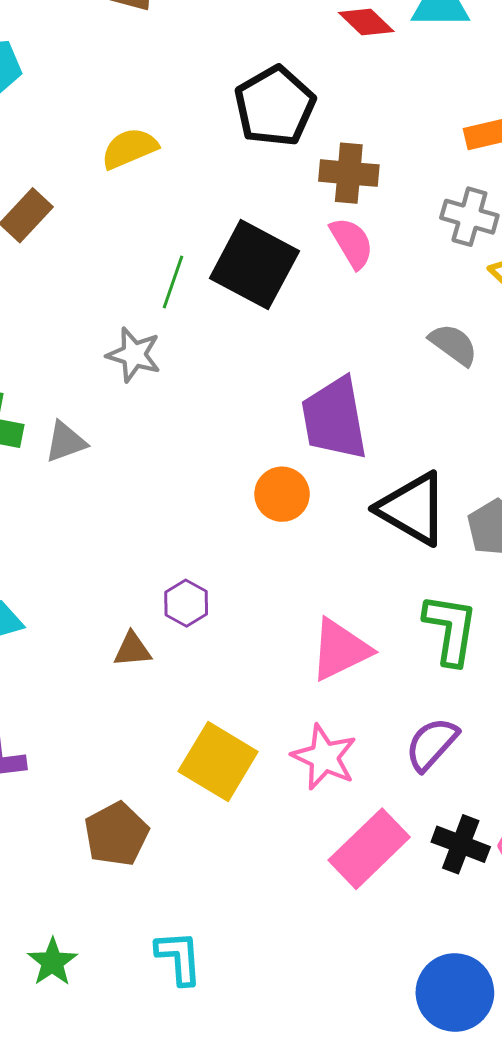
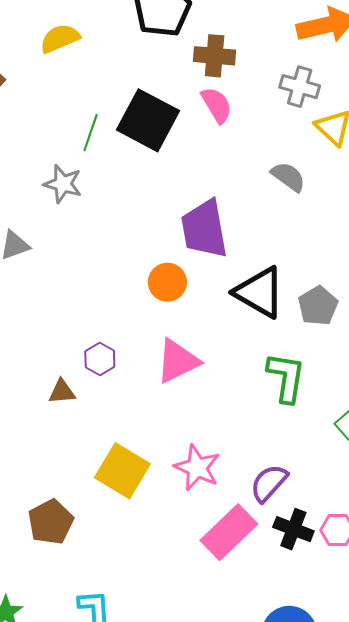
pink triangle: (340, 650) -> (178, 361), moved
purple semicircle: (432, 744) -> (269, 483), moved

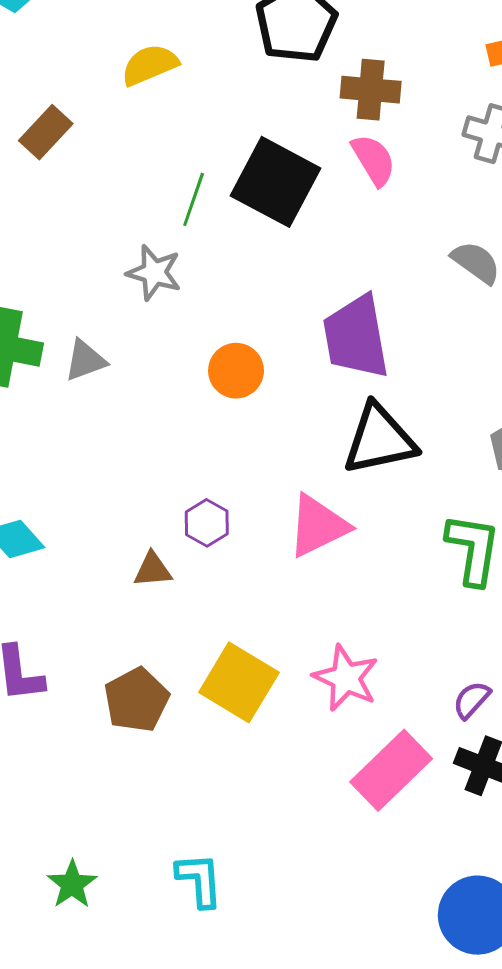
orange circle: (167, 282) -> (236, 371), moved
black triangle: (260, 292) -> (379, 439), moved, turned -42
purple semicircle: (269, 483) -> (472, 700), moved, size x0.7
brown pentagon: (51, 522) -> (137, 700), moved

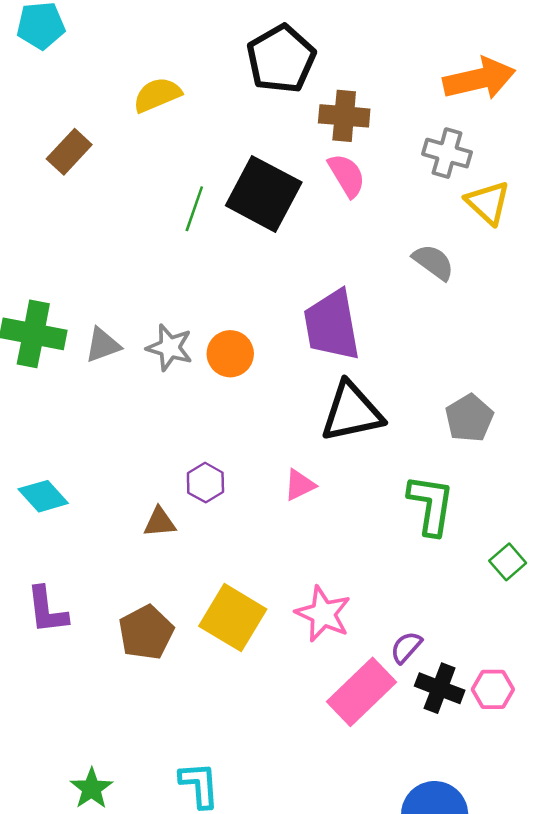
gray star: (154, 273) -> (170, 348), moved
pink triangle: (318, 526) -> (300, 485), size x0.6
purple semicircle: (472, 700) -> (406, 647), moved

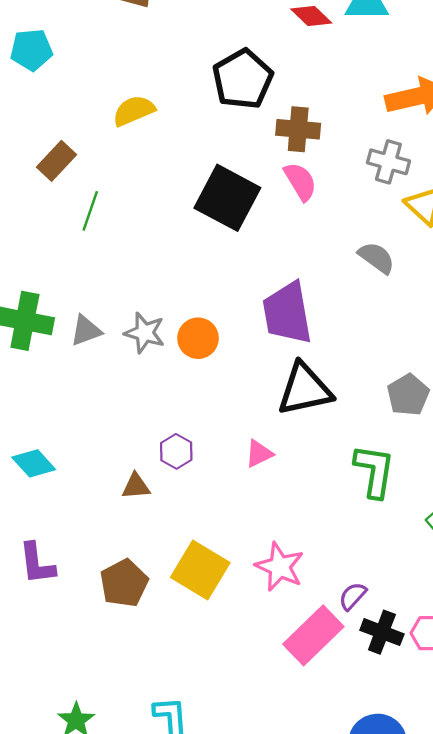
green line: (194, 209) -> (90, 211), moved

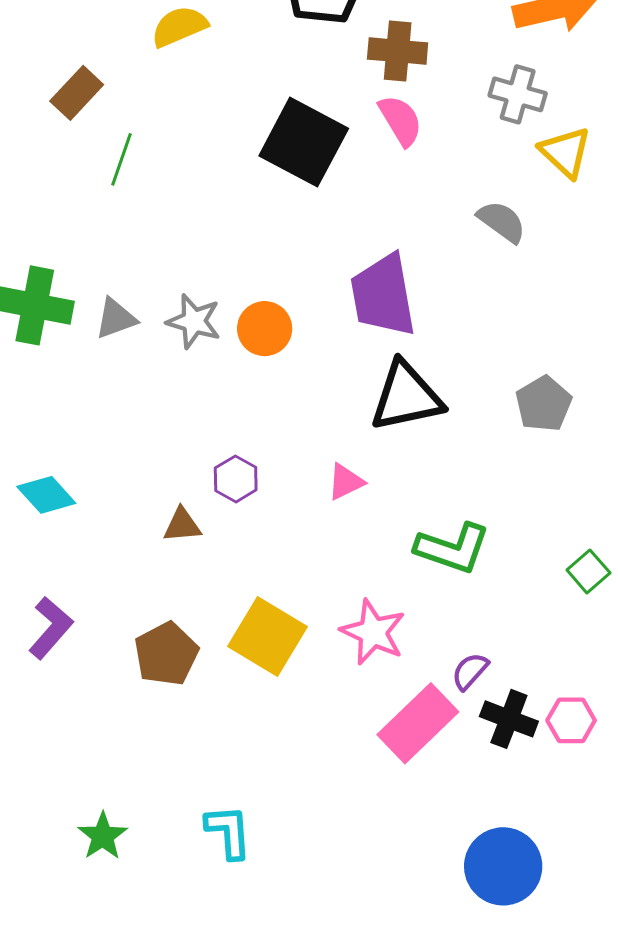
green L-shape: (374, 471) -> (453, 548), moved, turned 100
purple L-shape: (37, 564) -> (51, 628), turned -132

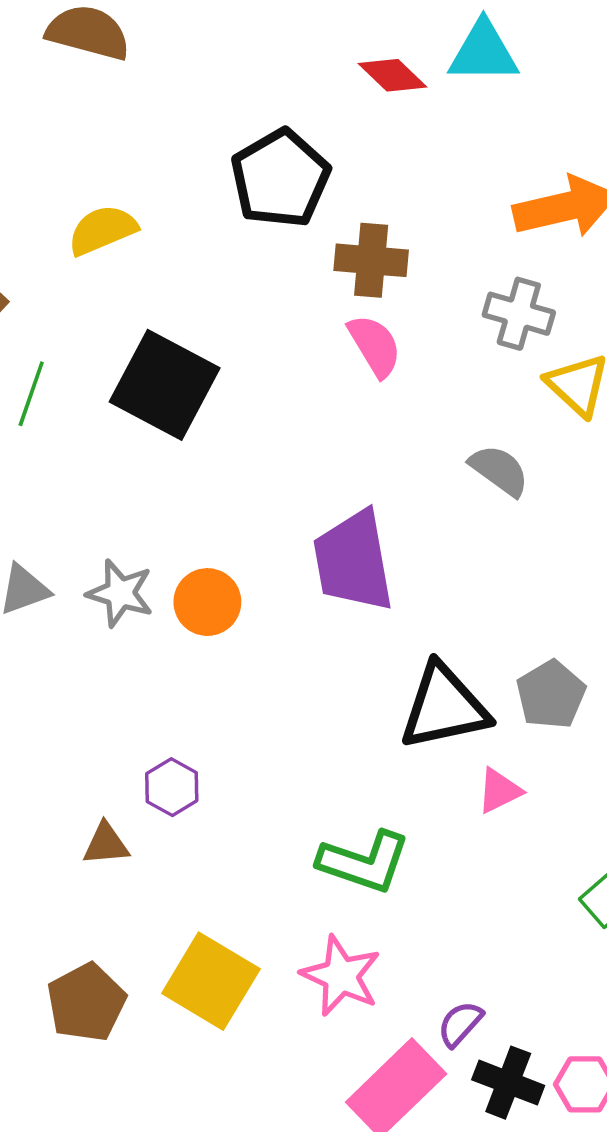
black square: (304, 142) -> (165, 385), moved
black triangle: (406, 397) -> (444, 707), moved
pink triangle: (346, 482) -> (499, 791), moved
green L-shape: (453, 548) -> (364, 862), moved

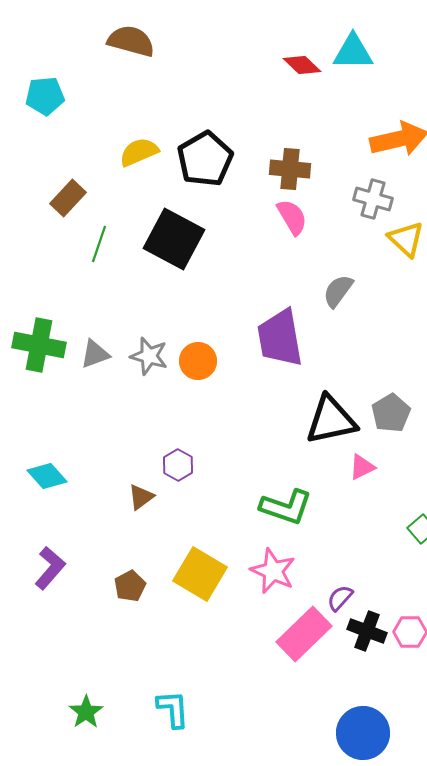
black pentagon: (280, 178) -> (205, 159), moved
gray semicircle: (499, 470) -> (338, 291), moved, turned -90
brown triangle: (106, 844) -> (141, 497), turned -32
brown pentagon: (86, 1003) -> (130, 586), size x0.7

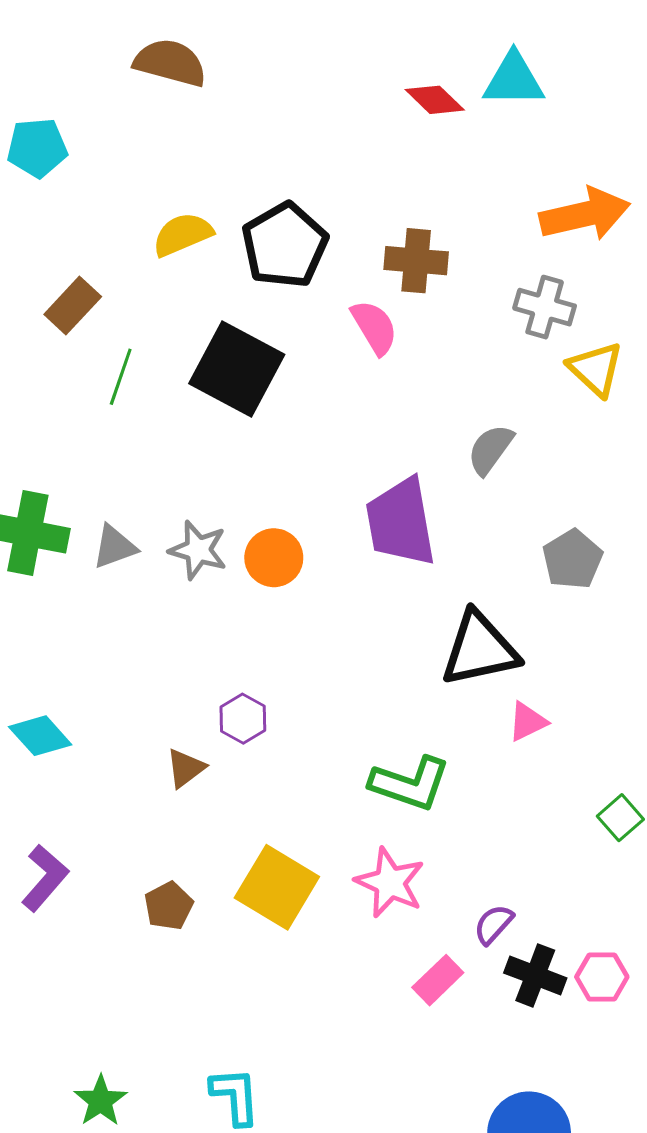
pink semicircle: (292, 217) -> (374, 327), moved
gray pentagon: (391, 413) -> (572, 559), moved
pink rectangle: (304, 634) -> (438, 980), size x0.6

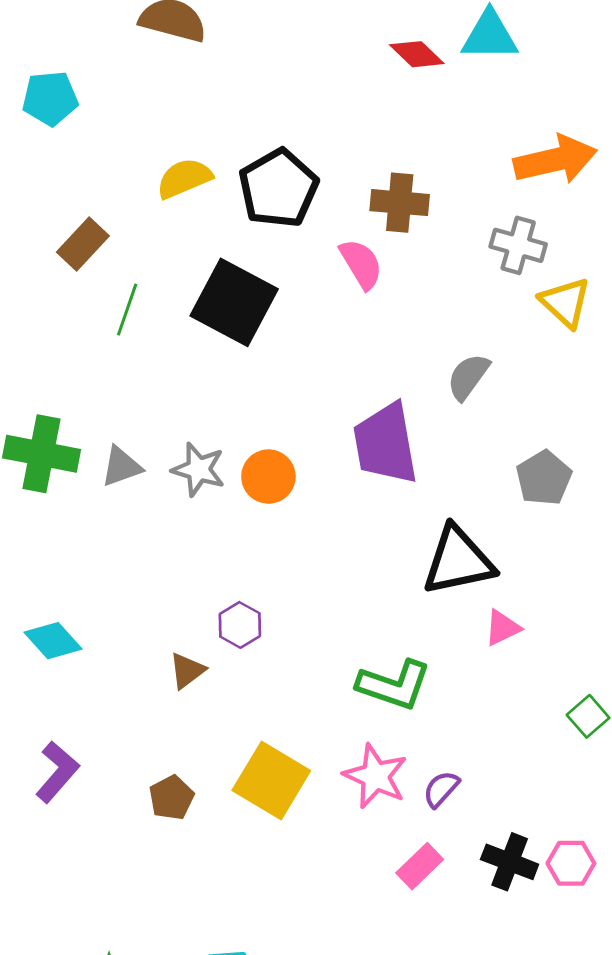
purple semicircle: (494, 924) -> (441, 789), moved

